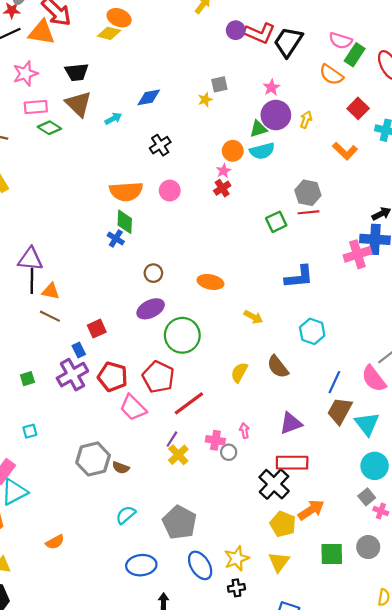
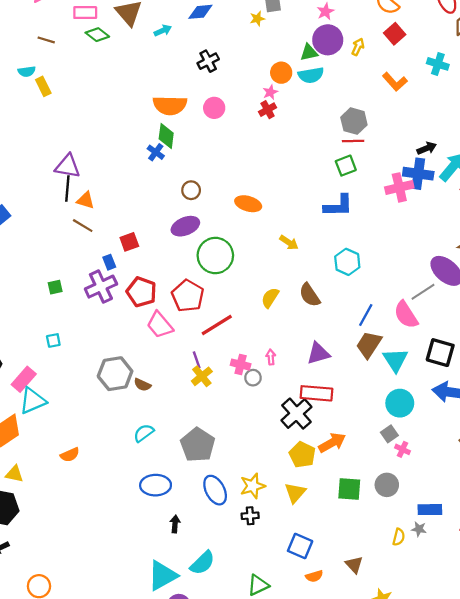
red square: (358, 108) -> (395, 34), moved
green square: (276, 222) -> (346, 166), moved
purple line: (172, 439) -> (197, 360), turned -56

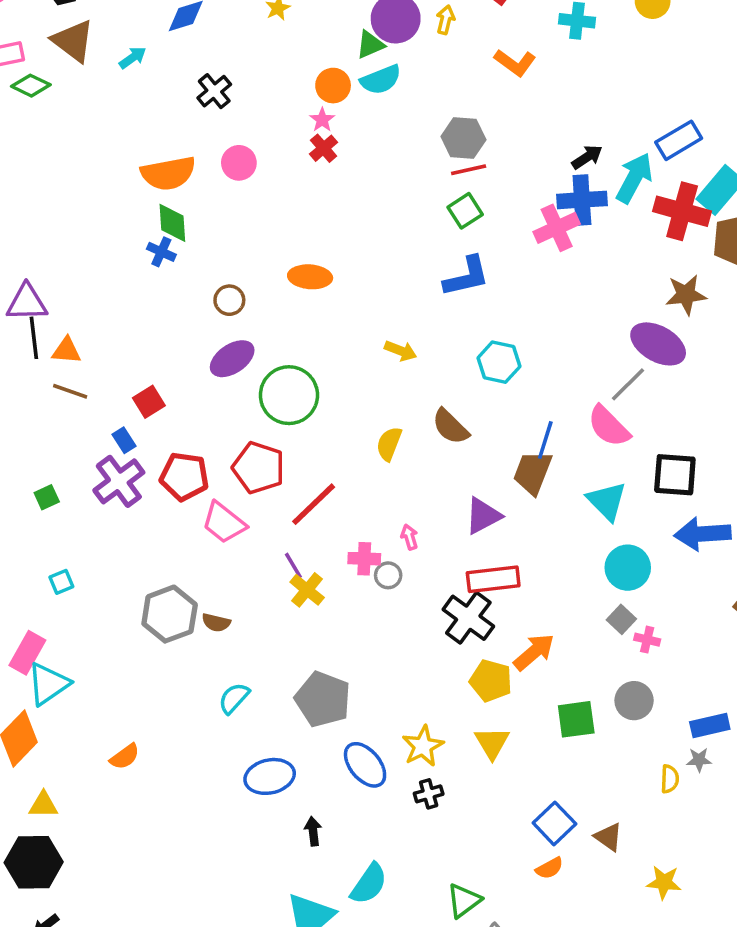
orange ellipse: (248, 204) -> (310, 277), moved
brown trapezoid: (369, 345) -> (533, 473), moved
blue square: (300, 546) -> (554, 823), moved, turned 35

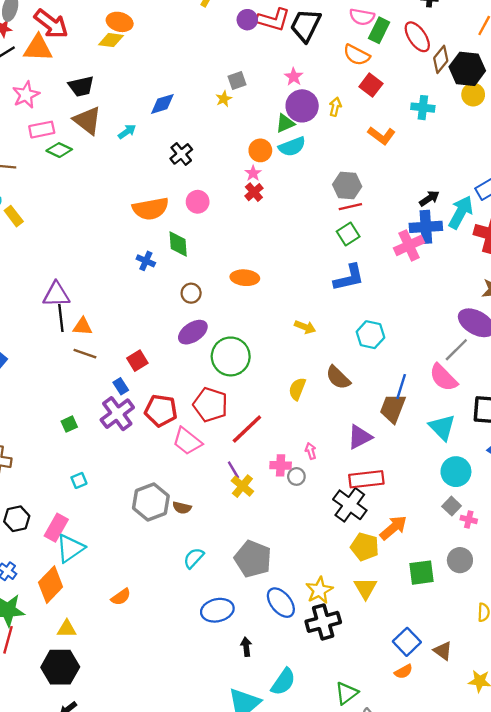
green diamond: (172, 223) -> (178, 244), moved
black cross: (429, 794) -> (323, 622), size x1.8

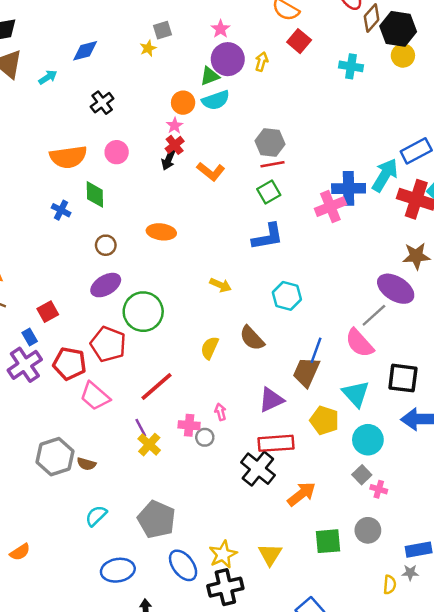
orange L-shape: (382, 135) -> (211, 171), moved
black arrow: (429, 198) -> (169, 159), moved, turned 144
red pentagon: (210, 405) -> (108, 344), moved
yellow pentagon: (365, 547) -> (324, 420), moved

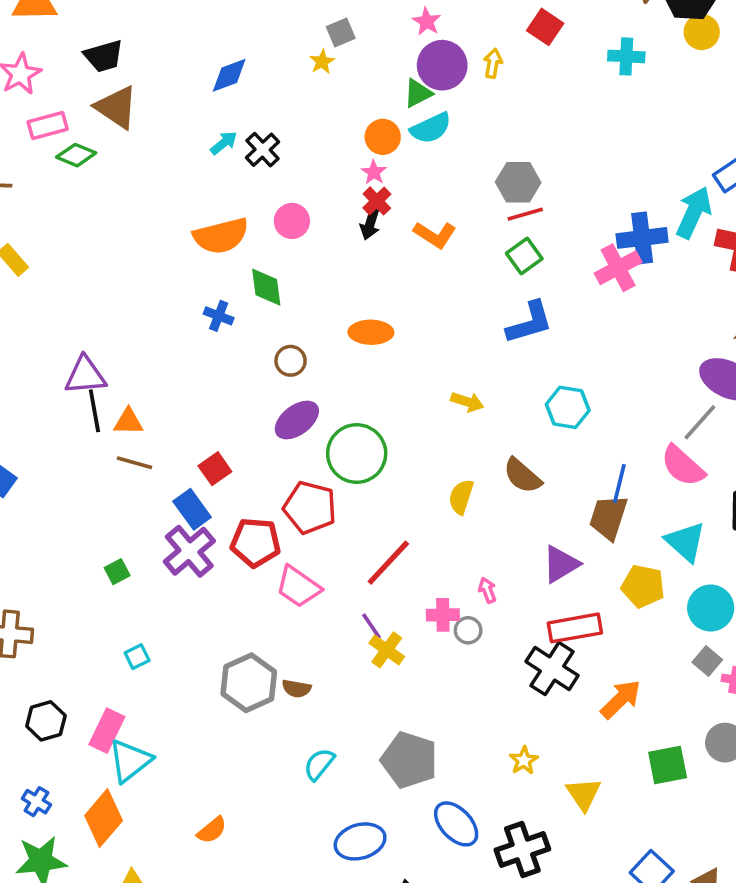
cyan arrow: (48, 77) -> (224, 143), moved
blue rectangle: (30, 337) -> (192, 509), size x1.5
yellow star: (223, 554) -> (524, 760), moved, size x0.7

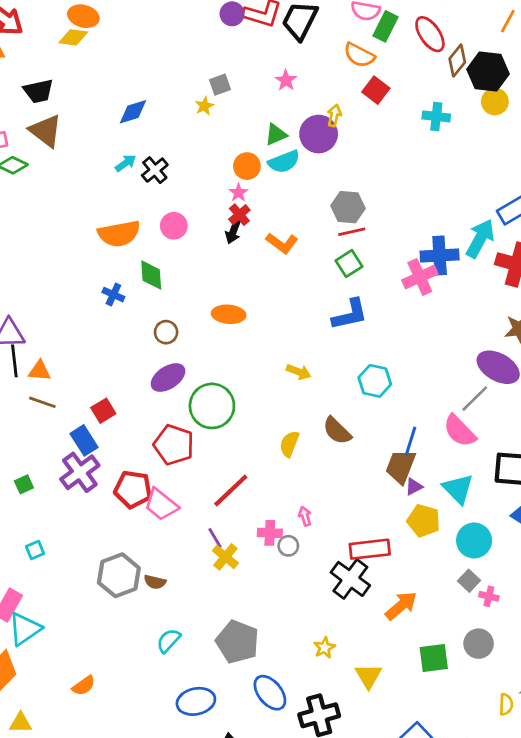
purple circle: (442, 65) -> (319, 134), moved
red pentagon: (255, 542) -> (133, 489), moved
purple triangle: (561, 564) -> (414, 487), moved, size x0.6

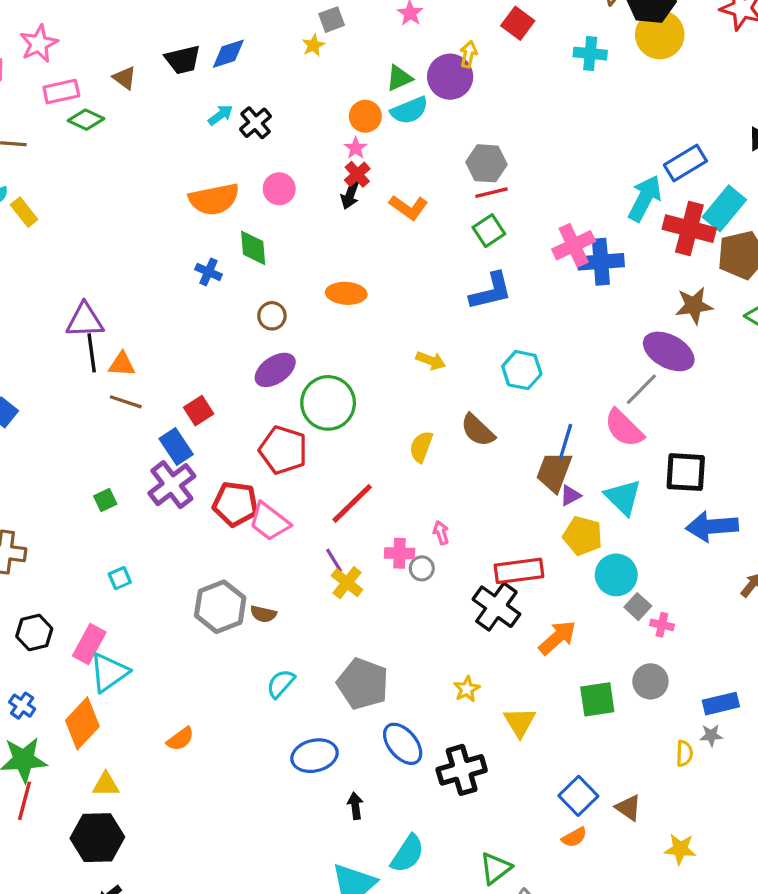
black trapezoid: (38, 91) -> (183, 60), moved
yellow circle: (495, 102) -> (660, 35), size x1.5
brown triangle: (46, 131) -> (125, 78), size x0.6
blue cross: (440, 255) -> (601, 262), moved
cyan circle: (474, 540) -> (616, 575), moved

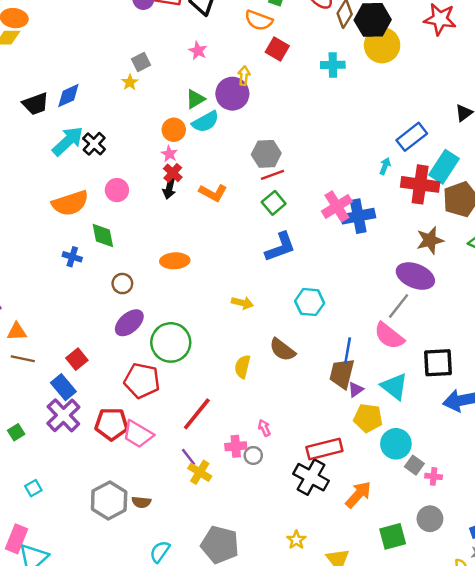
cyan arrow: (221, 115) -> (68, 141), size x1.8
cyan arrow: (645, 198) -> (385, 166), size x0.5

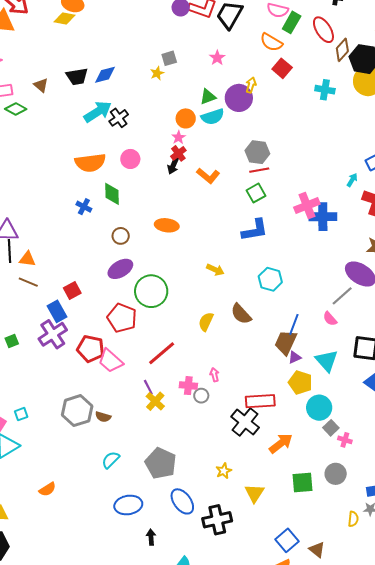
pink semicircle: (389, 336) -> (330, 319), size x0.6
cyan square: (33, 488) -> (21, 414), moved

